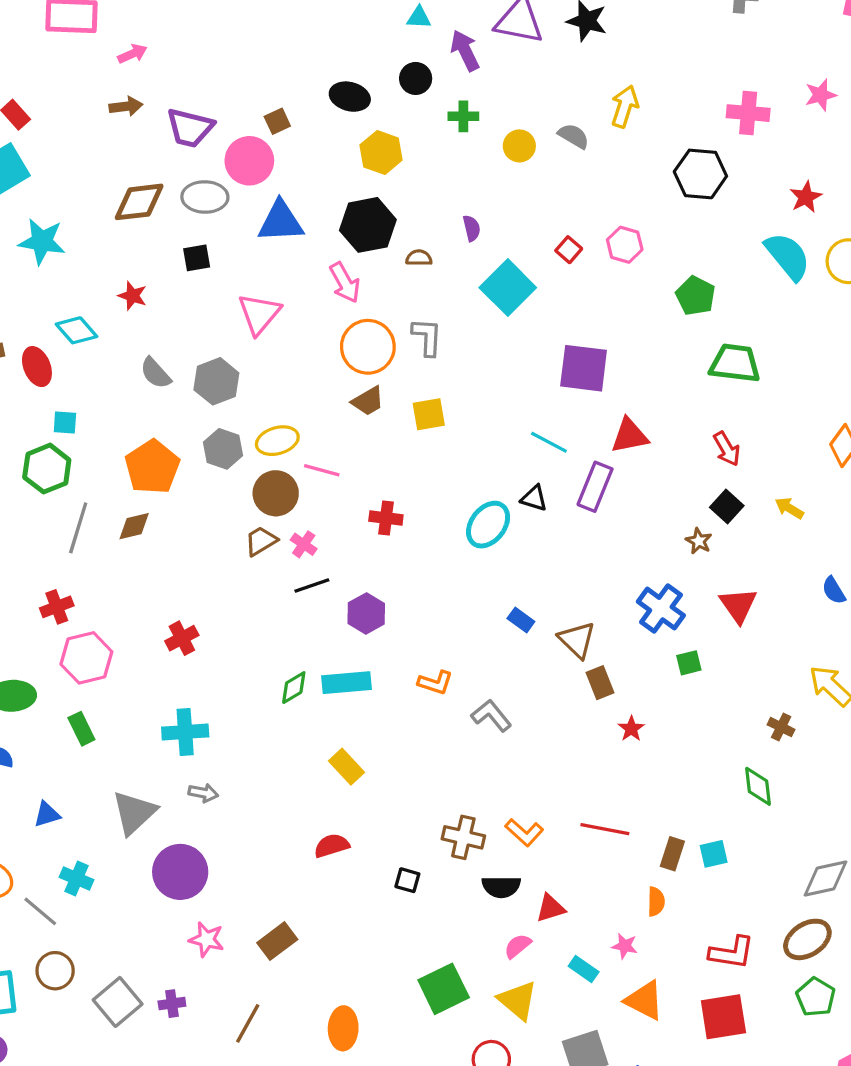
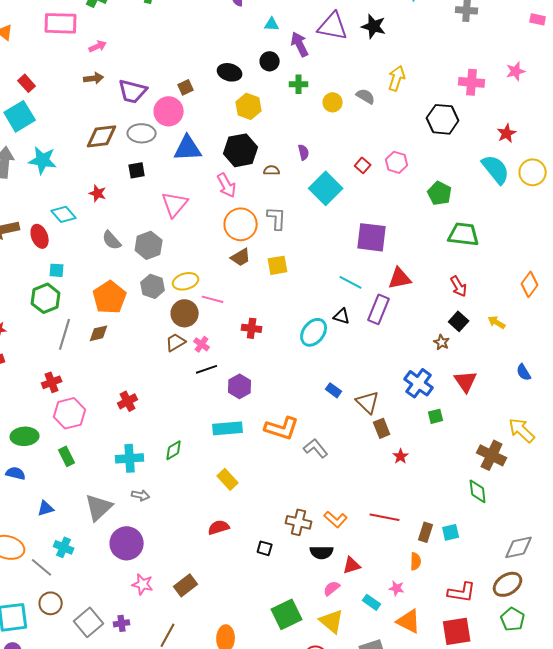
orange L-shape: (435, 683) -> (282, 428), size x1.6
green diamond: (294, 688) -> (174, 450), moved
brown cross: (781, 727) -> (492, 455), size x1.8

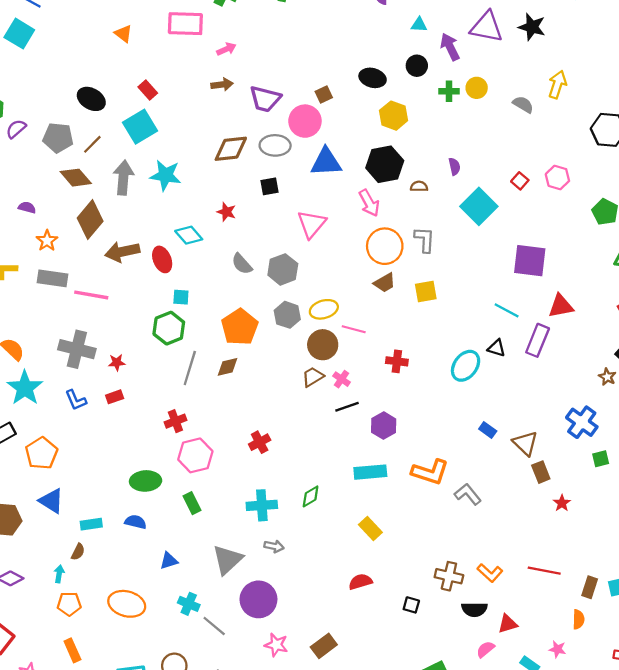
yellow circle: (333, 102) -> (477, 88), moved
gray line: (42, 567) -> (214, 626), moved

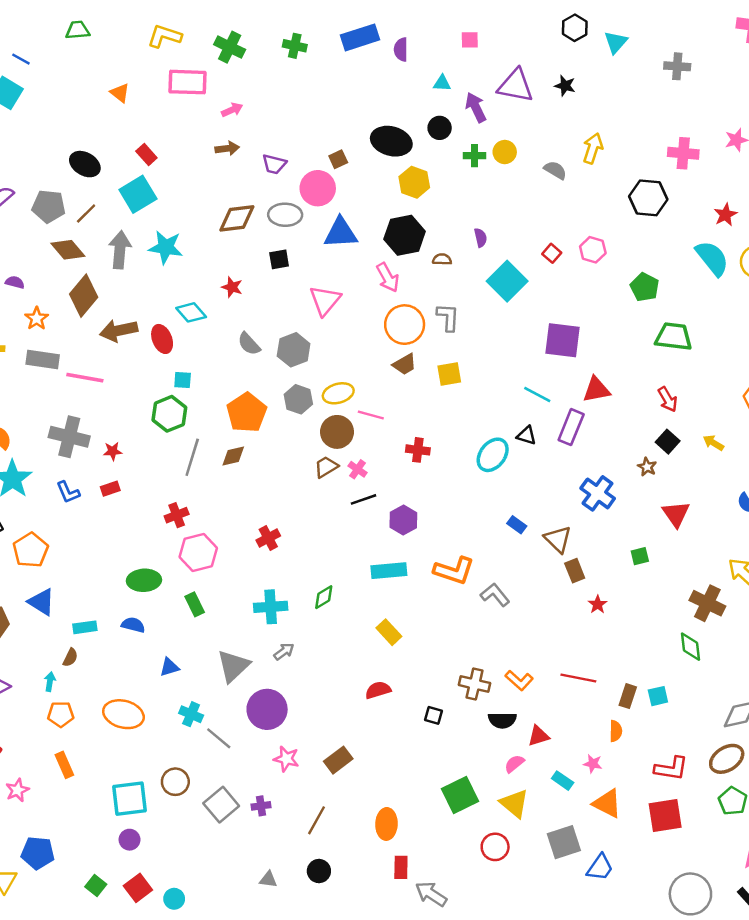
black star: (532, 27) -> (565, 86), size x0.7
black ellipse: (373, 78) -> (391, 141), size x1.4
purple trapezoid: (265, 99) -> (274, 164), size x0.7
blue cross: (582, 422) -> (598, 493), moved
gray arrow: (274, 546) -> (284, 651), turned -48

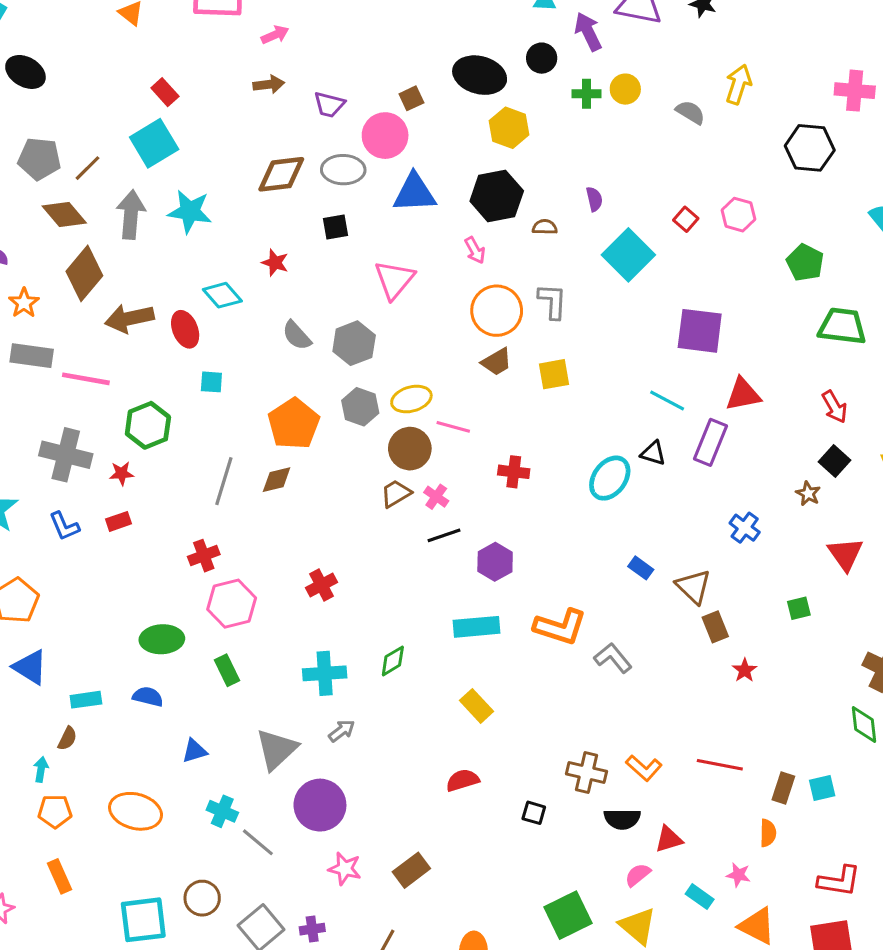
black ellipse: (85, 164) -> (25, 72), moved
pink arrow: (388, 277) -> (475, 250), size x0.7
green hexagon: (169, 414) -> (148, 425), moved
blue cross: (598, 493) -> (745, 528), size x0.7

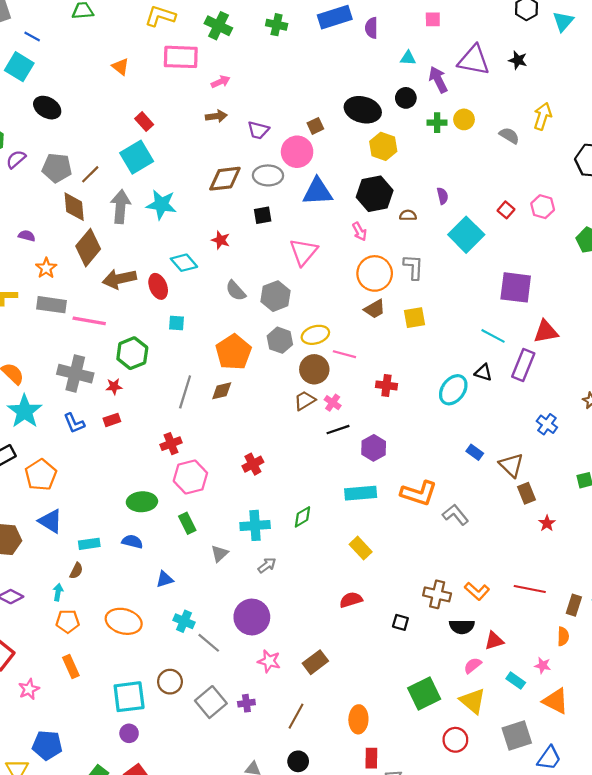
brown diamond: (64, 215) -> (74, 207), turned 36
gray triangle: (277, 749) -> (220, 553), moved, size x0.6

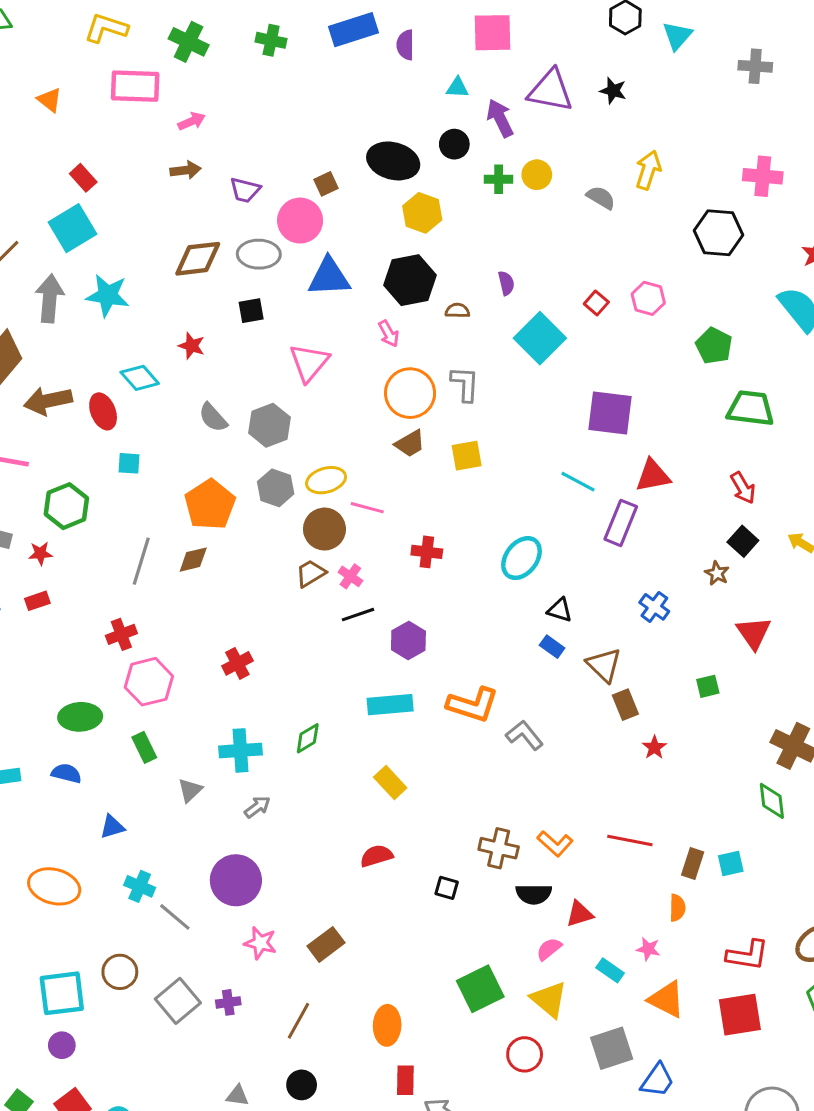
pink square: (433, 19) -> (492, 33), size x1.8
black triangle: (483, 373) -> (560, 610), moved

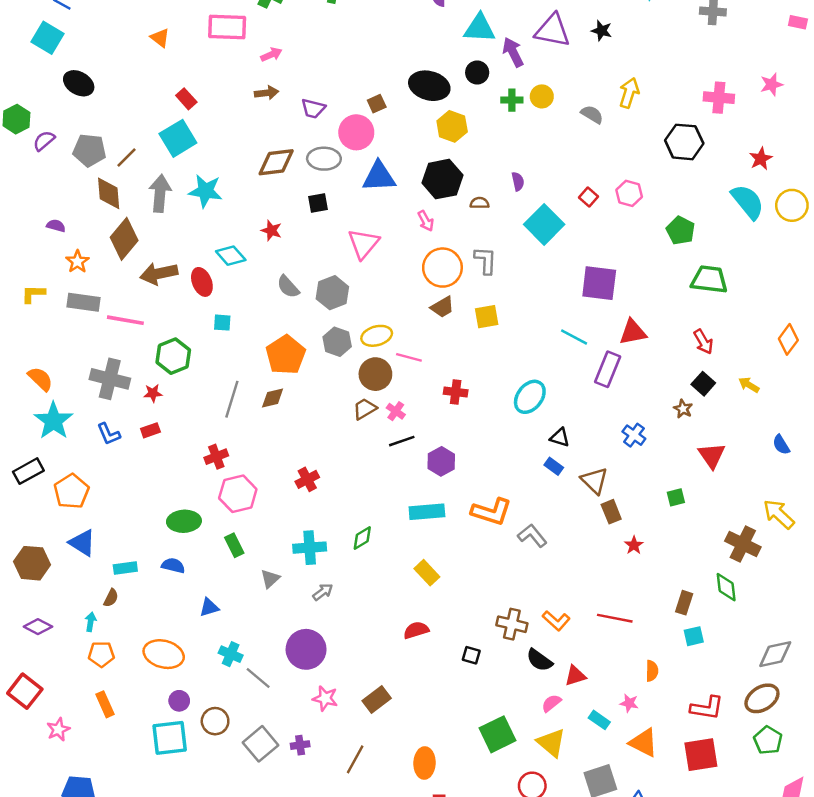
cyan triangle: (457, 88) -> (480, 28), size x1.8
brown rectangle: (693, 863) -> (684, 603), moved
black semicircle: (534, 894) -> (539, 660), turned 36
purple circle: (62, 1045) -> (179, 701), moved

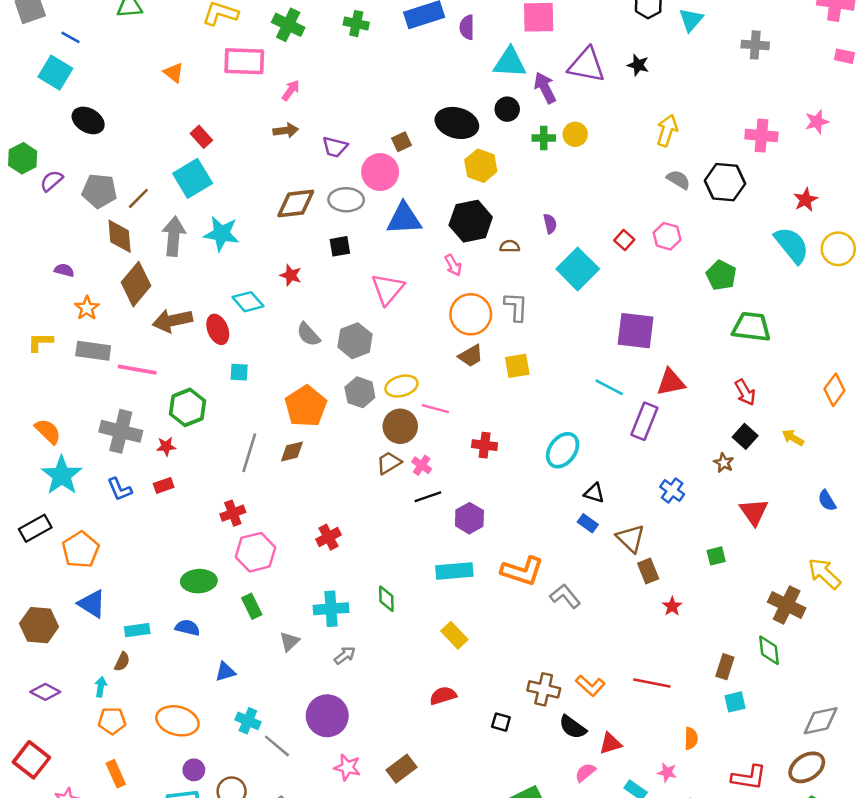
pink arrow: (271, 55) -> (291, 90), turned -30
gray semicircle: (592, 114) -> (678, 180), moved
green diamond: (362, 538) -> (386, 599), turned -60

